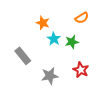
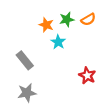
green star: (72, 42) -> (67, 19), moved
gray star: (50, 76) -> (27, 93), moved

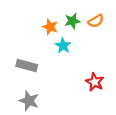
gray rectangle: (25, 60) -> (27, 66), turned -36
gray star: (27, 93) -> (29, 101), turned 30

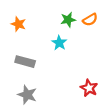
orange star: (50, 27) -> (18, 24), moved
red star: (95, 82) -> (89, 88), moved

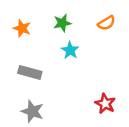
green star: (68, 20) -> (62, 23), moved

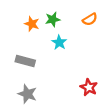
orange star: (22, 28) -> (32, 24), moved

